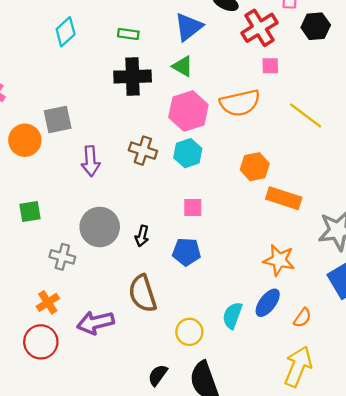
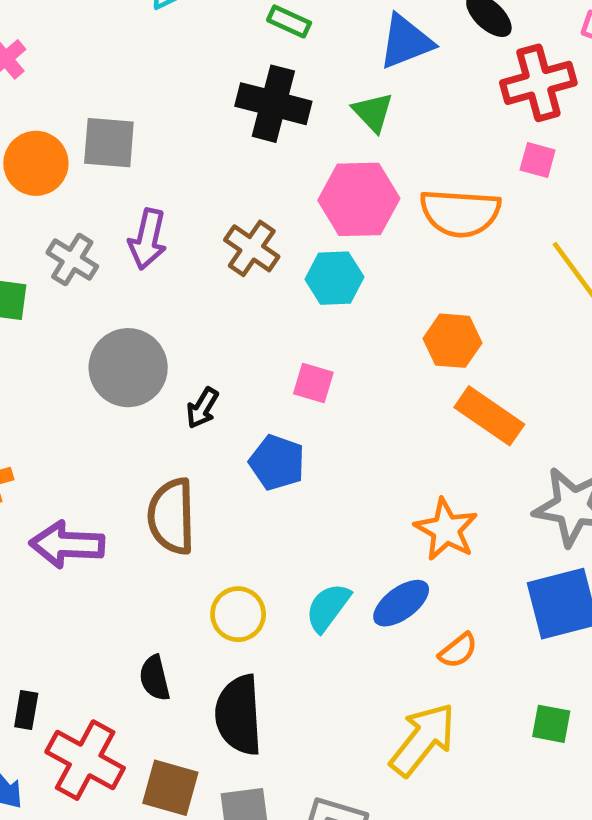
gray cross: (62, 257) -> (72, 260), moved
black semicircle: (158, 375) -> (155, 678), turned -65

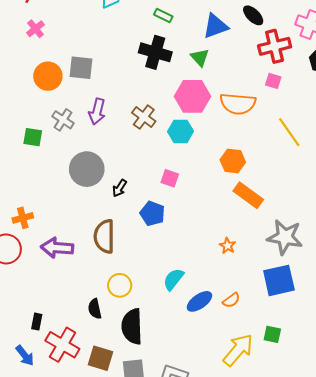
orange star: (446, 530) -> (227, 246), size x0.6
blue ellipse: (401, 603) -> (199, 301), moved
yellow circle: (238, 614) -> (120, 285), moved
yellow arrow: (423, 739) -> (238, 350), moved

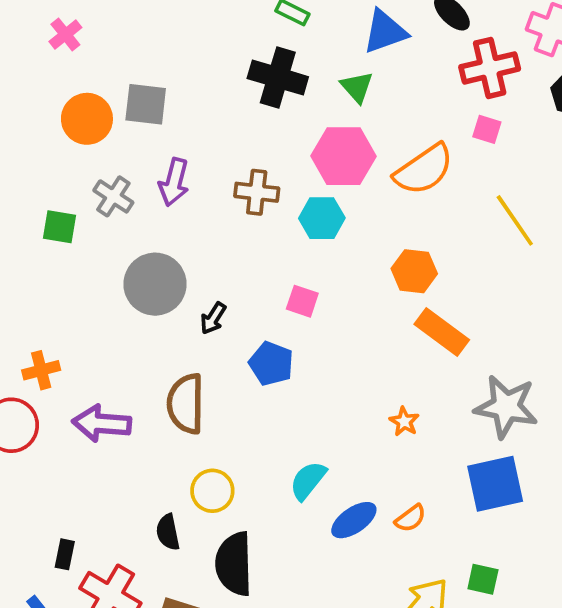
orange semicircle: (238, 104) -> (424, 170), turned -40
brown cross: (144, 117) -> (257, 192), turned -30

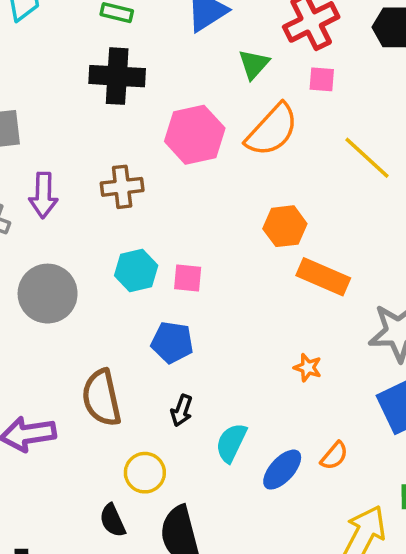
green triangle: (357, 87) -> (254, 64), moved, turned 36
cyan hexagon: (322, 218) -> (136, 271), moved
black arrow: (213, 318) -> (182, 410), moved

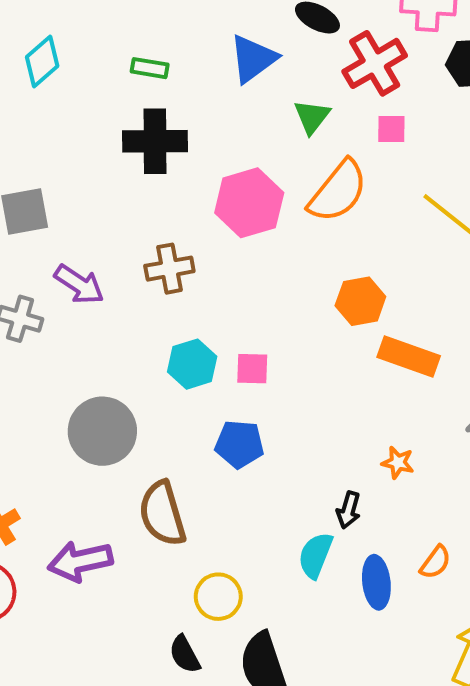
purple arrow: (43, 195) -> (79, 284), turned -54
gray circle: (48, 294) -> (102, 431), moved
black arrow: (182, 410) -> (349, 510), moved
blue ellipse: (282, 470) -> (376, 582), turned -45

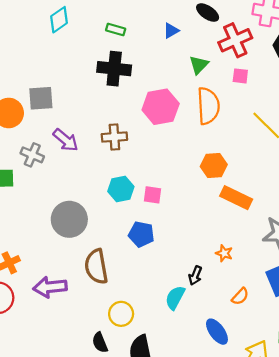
blue triangle: (253, 59) -> (171, 31), size x0.6
orange semicircle: (338, 191) -> (208, 106), turned -48
orange semicircle: (435, 562) -> (240, 296), moved
blue ellipse: (376, 582) -> (217, 332), moved, turned -36

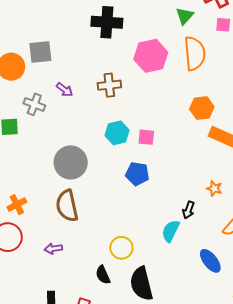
purple arrow: (66, 140) -> (65, 90), size x0.7
brown semicircle: (96, 267) -> (67, 206), moved
purple arrow: (50, 287) -> (53, 249), moved, size x0.6

